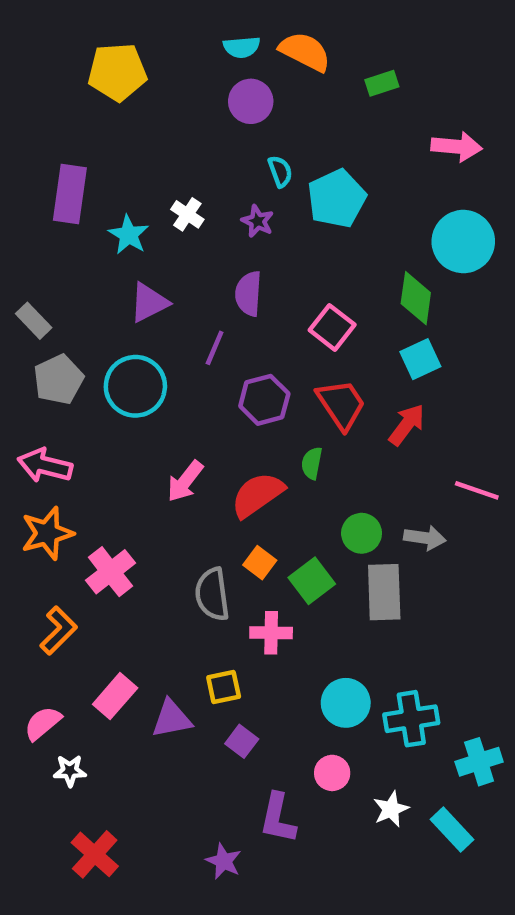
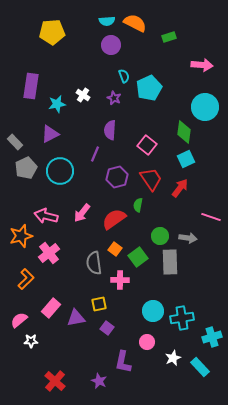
cyan star: (129, 235) -> (57, 104), turned 30
purple triangle: (149, 303) -> (50, 134), moved
pink arrow: (45, 465) -> (46, 216), moved
red cross: (95, 854) -> (55, 381), moved

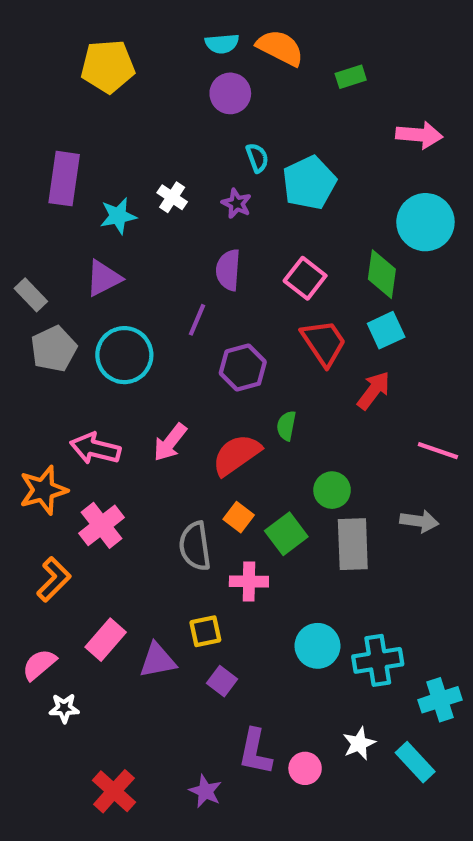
pink square: (147, 145) -> (305, 278), moved
red trapezoid: (151, 179) -> (324, 343), moved
gray arrow: (188, 238) -> (419, 521), moved
pink circle: (147, 342) -> (305, 768), moved

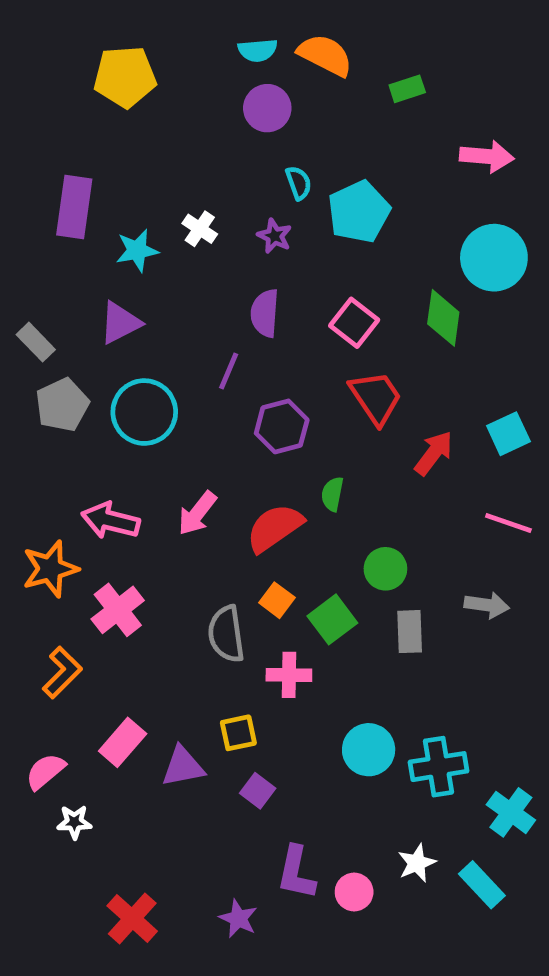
cyan square: (386, 330) -> (508, 434), moved
gray rectangle: (353, 544) -> (410, 632), size x0.7
cyan cross: (440, 700) -> (511, 812), turned -36

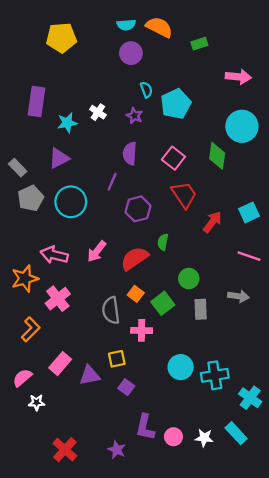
white star: (417, 863) -> (204, 438), moved, turned 30

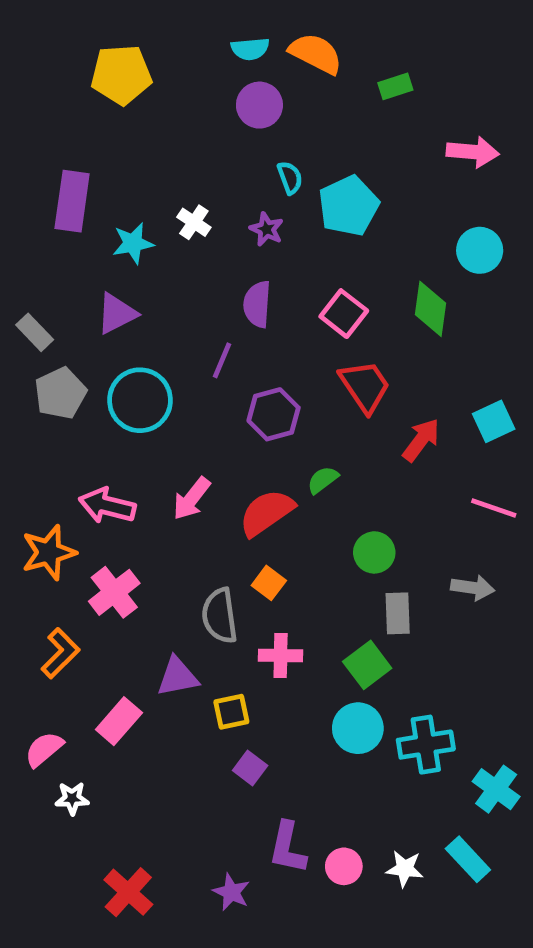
cyan circle: (242, 126) -> (480, 250), size x0.7
green semicircle: (163, 242) -> (323, 480), turned 42
green square: (163, 303) -> (367, 665), moved
purple triangle: (90, 375) -> (177, 677), moved

